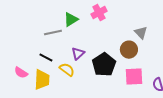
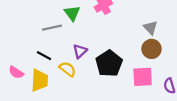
green triangle: (71, 20) -> (72, 13), turned -35
brown circle: (129, 50) -> (152, 49), moved

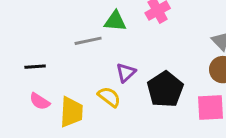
green triangle: (72, 13) -> (115, 21), turned -48
black line: (44, 56) -> (35, 67), moved, turned -32

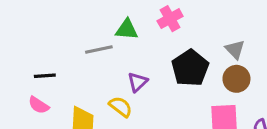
black pentagon: (165, 89) -> (190, 68), moved
pink semicircle: (40, 101) -> (39, 105), moved

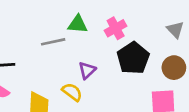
pink cross: (170, 19) -> (116, 28), moved
gray triangle: (235, 49) -> (175, 30), moved

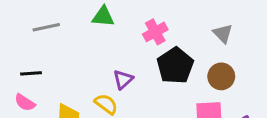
green triangle: (78, 24) -> (103, 17), moved
gray line: (53, 42) -> (46, 27), moved

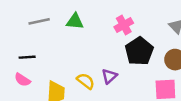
green triangle: (103, 17) -> (75, 21), moved
purple triangle: (123, 79) -> (109, 76), moved

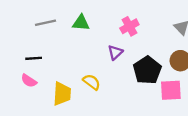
black pentagon: (139, 51) -> (147, 70), moved
purple triangle: (109, 76) -> (115, 52), moved

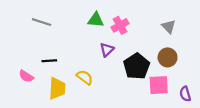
gray line: (45, 23) -> (42, 22), turned 30
green triangle: (81, 23) -> (96, 20), moved
black line: (34, 58) -> (49, 61), moved

